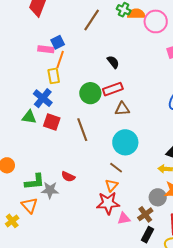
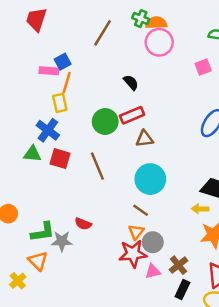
pink circle: (156, 21) -> (159, 42), moved
gray circle: (158, 197) -> (153, 242), moved

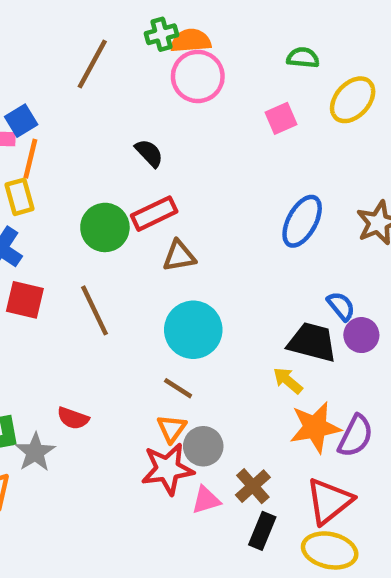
green cross: (141, 19) -> (162, 34), turned -35
yellow arrow: (200, 209) -> (288, 381), turned 42
gray star: (62, 241) -> (35, 452), turned -30

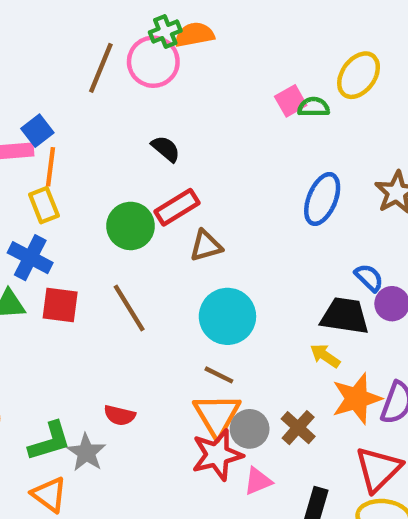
green semicircle: (303, 58) -> (314, 107), moved
pink circle: (198, 76) -> (153, 62), moved
orange triangle: (172, 429) -> (217, 415), size x1.6
brown cross: (253, 486) -> (298, 428), moved

